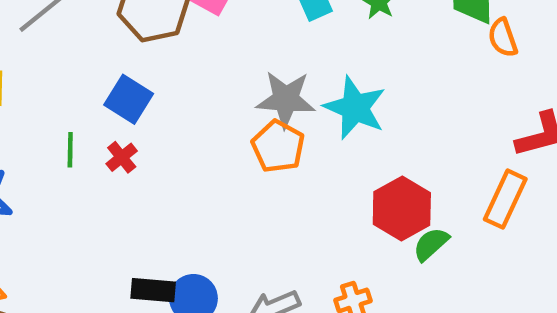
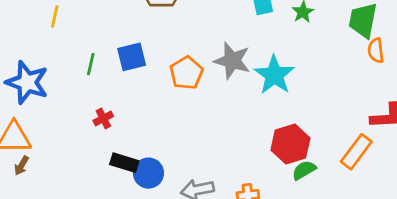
blue square: (129, 99) -> (132, 57), moved, turned 32
orange pentagon: (278, 146) -> (186, 73), moved
red cross: (122, 157) -> (103, 118), moved

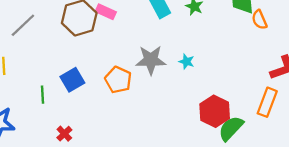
cyan star: (274, 75) -> (187, 62), size x0.5
green semicircle: (304, 170) -> (231, 128), size x1.4

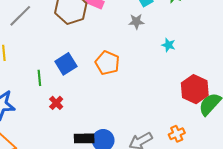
gray star: (151, 60) -> (136, 22), moved, size x0.6
red cross: (64, 134) -> (56, 103), moved

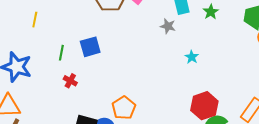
orange pentagon: (107, 63) -> (124, 108), moved
red cross: (56, 103) -> (70, 81), turned -32

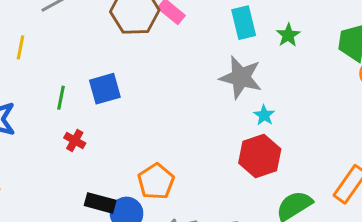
gray star: (168, 26) -> (241, 77), moved, size x1.8
cyan star: (192, 57) -> (264, 115), moved
red hexagon: (204, 106) -> (260, 156), moved

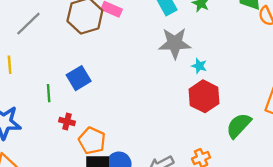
orange pentagon: (156, 181) -> (92, 141), moved

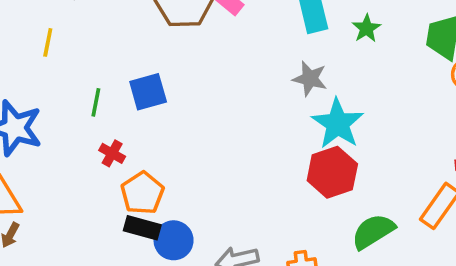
gray star: (175, 43) -> (310, 79), size x0.7
cyan star: (199, 66) -> (338, 124), size x2.0

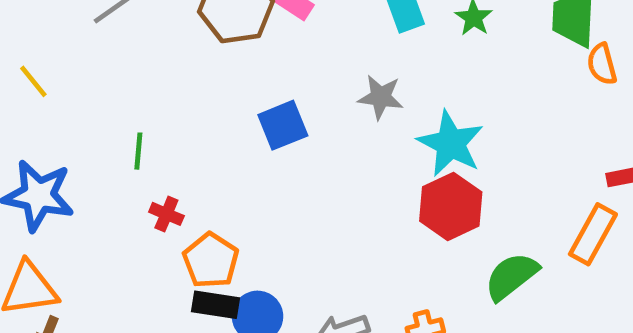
yellow line: (48, 42) -> (33, 81), moved, turned -44
gray star: (310, 79) -> (381, 97), moved
blue square: (148, 92) -> (283, 125), moved

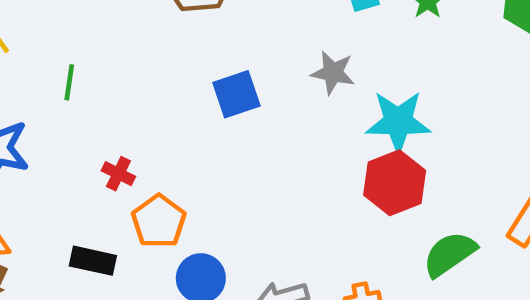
cyan star: (451, 144) -> (398, 122), turned -30
green line: (138, 151) -> (69, 82), moved
black rectangle: (216, 305) -> (93, 261), moved

